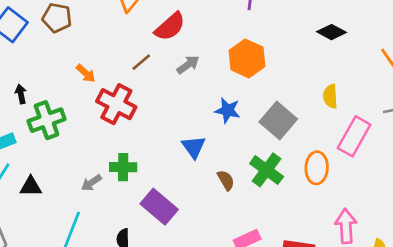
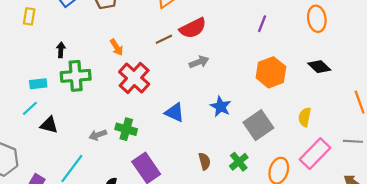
orange hexagon: (247, 58) -> (271, 72), moved
brown line: (141, 62) -> (164, 39), moved
blue triangle: (194, 147) -> (175, 112), moved, turned -45
green cross: (267, 170) -> (239, 162), size x0.7

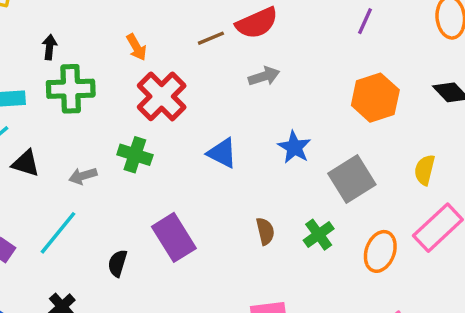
green cross: (126, 129) -> (135, 155), moved
gray arrow: (98, 135) -> (83, 176), moved

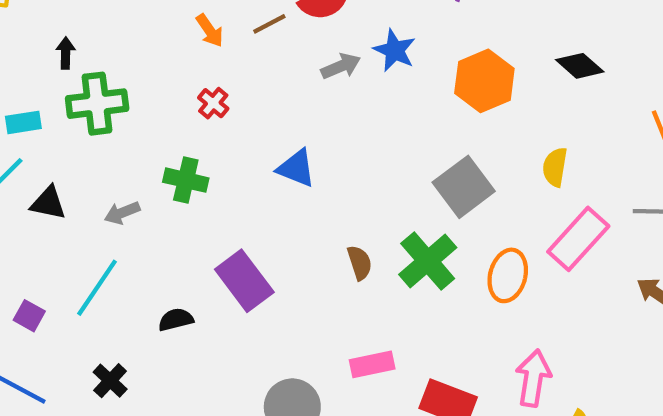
orange arrow: (136, 47) -> (210, 31), moved
red cross: (162, 96) -> (213, 103), size x0.5
blue star: (294, 147) -> (395, 50), moved
green cross: (319, 235) -> (428, 261), size x1.5
black semicircle: (118, 263) -> (176, 320), turned 64

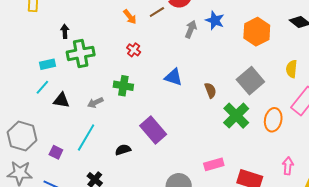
gray arrow: (341, 66) -> (191, 29), turned -42
brown semicircle: (360, 263) -> (210, 90), moved
pink arrow: (533, 378) -> (288, 166), size x0.7

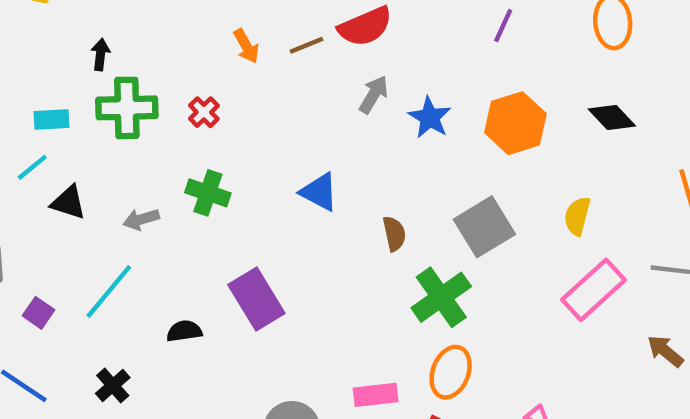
blue star: (215, 20) -> (430, 117), moved
red cross: (134, 50) -> (204, 112), moved
orange ellipse: (273, 120) -> (451, 372), moved

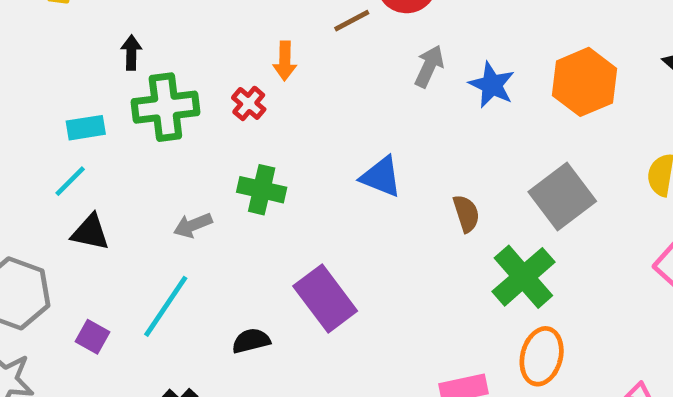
orange arrow: (246, 46) -> (285, 61), moved, turned 36
black triangle: (68, 202) -> (90, 232), moved

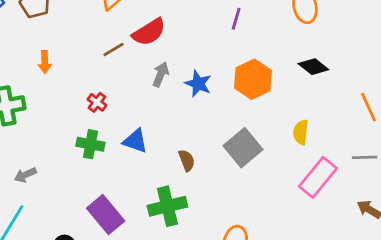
orange arrow: (285, 61) -> (45, 62), moved
red cross: (249, 103) -> (97, 102), moved
green cross: (262, 190) -> (90, 144), moved
green cross: (523, 277) -> (167, 206), moved, turned 30

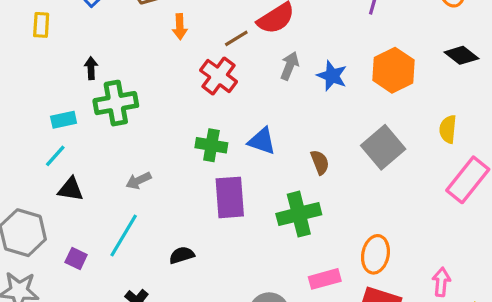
orange arrow: (45, 62) -> (180, 27), moved
red cross: (97, 102) -> (219, 76), moved, size x1.6
purple rectangle: (106, 215) -> (230, 197), moved, turned 36

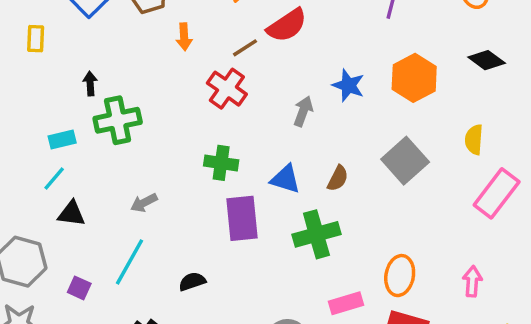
gray arrow: (290, 66) -> (303, 111), moved
blue triangle: (262, 141) -> (285, 179), moved
brown semicircle: (320, 162) -> (338, 178), turned 50
pink arrow: (441, 282) -> (472, 281), moved

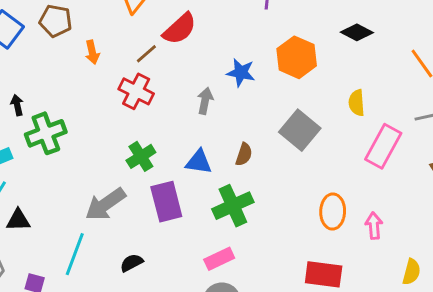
green cross: (221, 163) -> (141, 156), turned -32
gray arrow: (144, 203) -> (105, 204), moved, size x1.8
orange ellipse: (400, 276) -> (333, 212), moved
pink rectangle: (346, 303) -> (219, 259), moved

